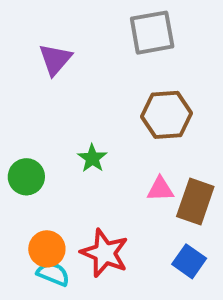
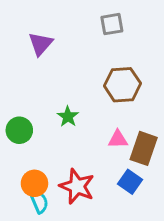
gray square: (152, 33) -> (112, 24), size x0.7
blue square: (189, 261) -> (130, 182), moved
cyan semicircle: (53, 274) -> (39, 202), turned 45

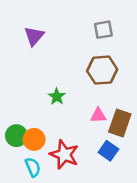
gray square: (112, 24) -> (103, 30), moved
green circle: (19, 130) -> (16, 136), moved
orange circle: (34, 183) -> (34, 139), moved

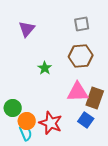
green star: (57, 97) -> (45, 68), moved
pink triangle: (98, 115) -> (78, 92), size x1.6
orange circle: (34, 139) -> (27, 121), moved

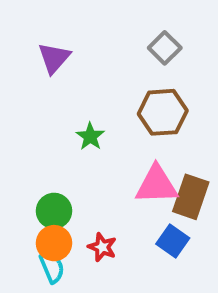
gray square: (82, 24) -> (165, 48), turned -35
green circle: (13, 108) -> (54, 211), moved
red star: (51, 123) -> (102, 247), size x0.6

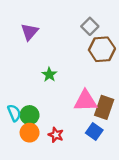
brown hexagon: (163, 112) -> (102, 49), moved
cyan semicircle: (52, 267) -> (14, 113), moved

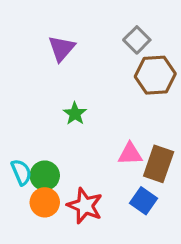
purple triangle: (30, 32) -> (61, 48), moved
pink triangle: (85, 101) -> (130, 154), size x0.7
red star: (56, 135) -> (85, 206), size x1.5

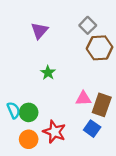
orange circle: (45, 202) -> (29, 139), moved

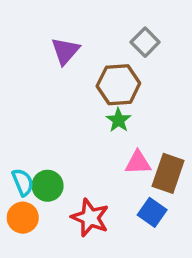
brown hexagon: (100, 48) -> (118, 85), moved
green star: (48, 73) -> (118, 120), moved
orange circle: (29, 139) -> (23, 218), moved

